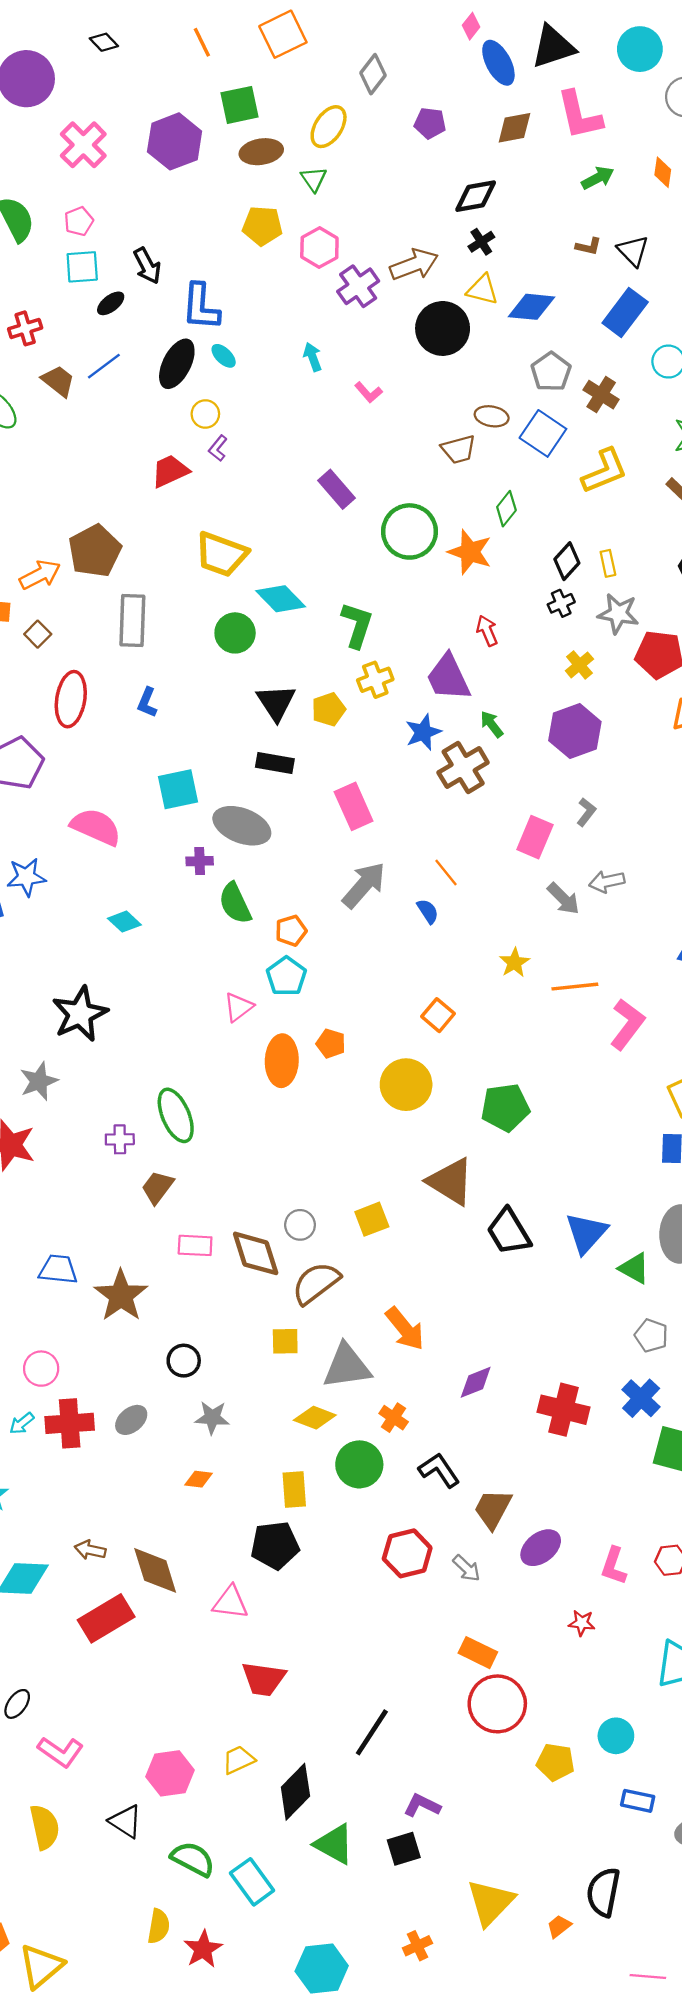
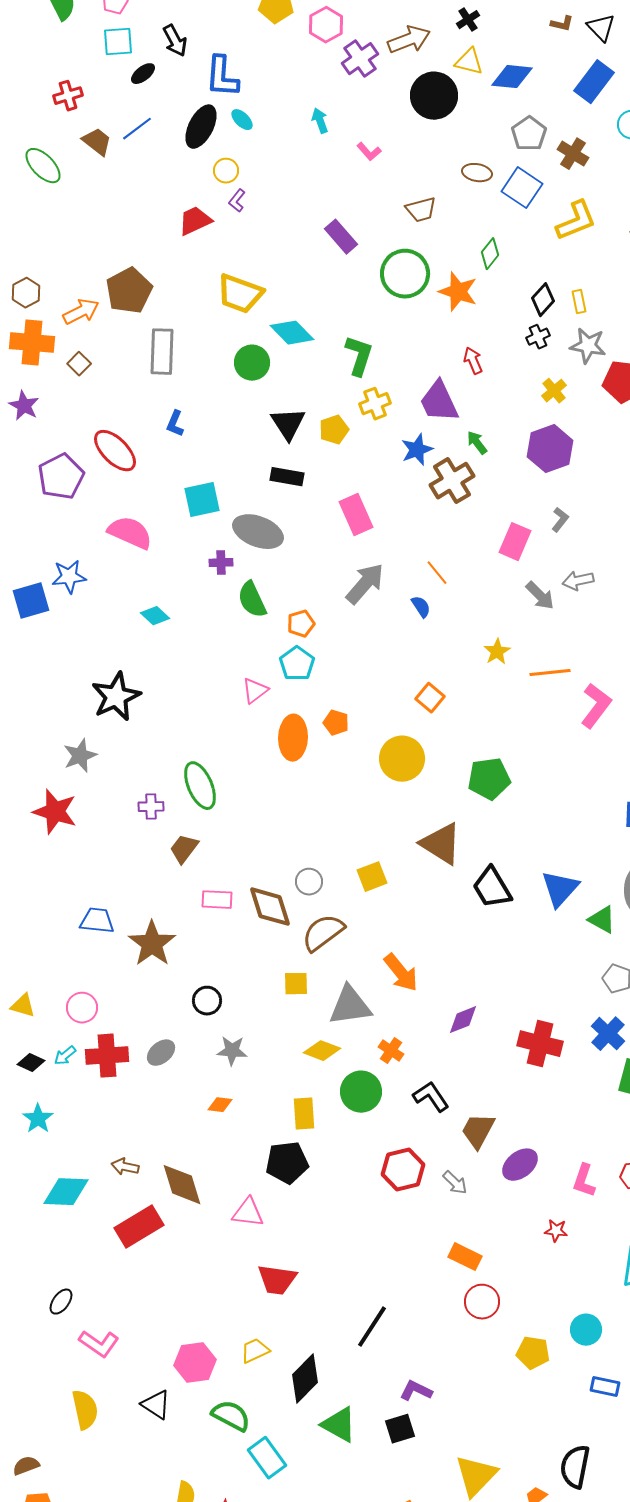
brown trapezoid: (459, 449) -> (421, 210), moved
red ellipse: (71, 699) -> (115, 451), moved, turned -54
red circle: (497, 1704) -> (482, 1302), size x0.7
green semicircle: (193, 1859) -> (231, 1416), moved

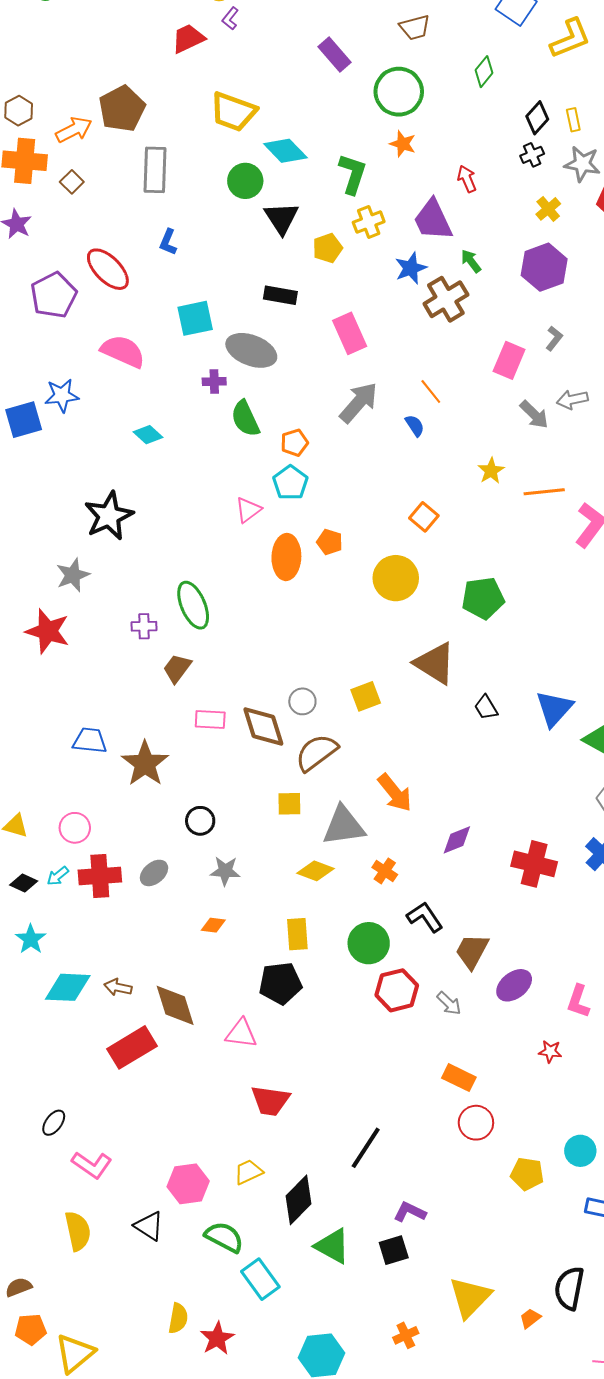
orange star: (458, 292) -> (403, 144), moved, size x0.7
black triangle: (288, 424) -> (281, 218), moved
black trapezoid: (492, 888) -> (486, 707), size x0.6
green circle: (361, 1092) -> (369, 943), moved
cyan diamond: (66, 1192) -> (68, 987), moved

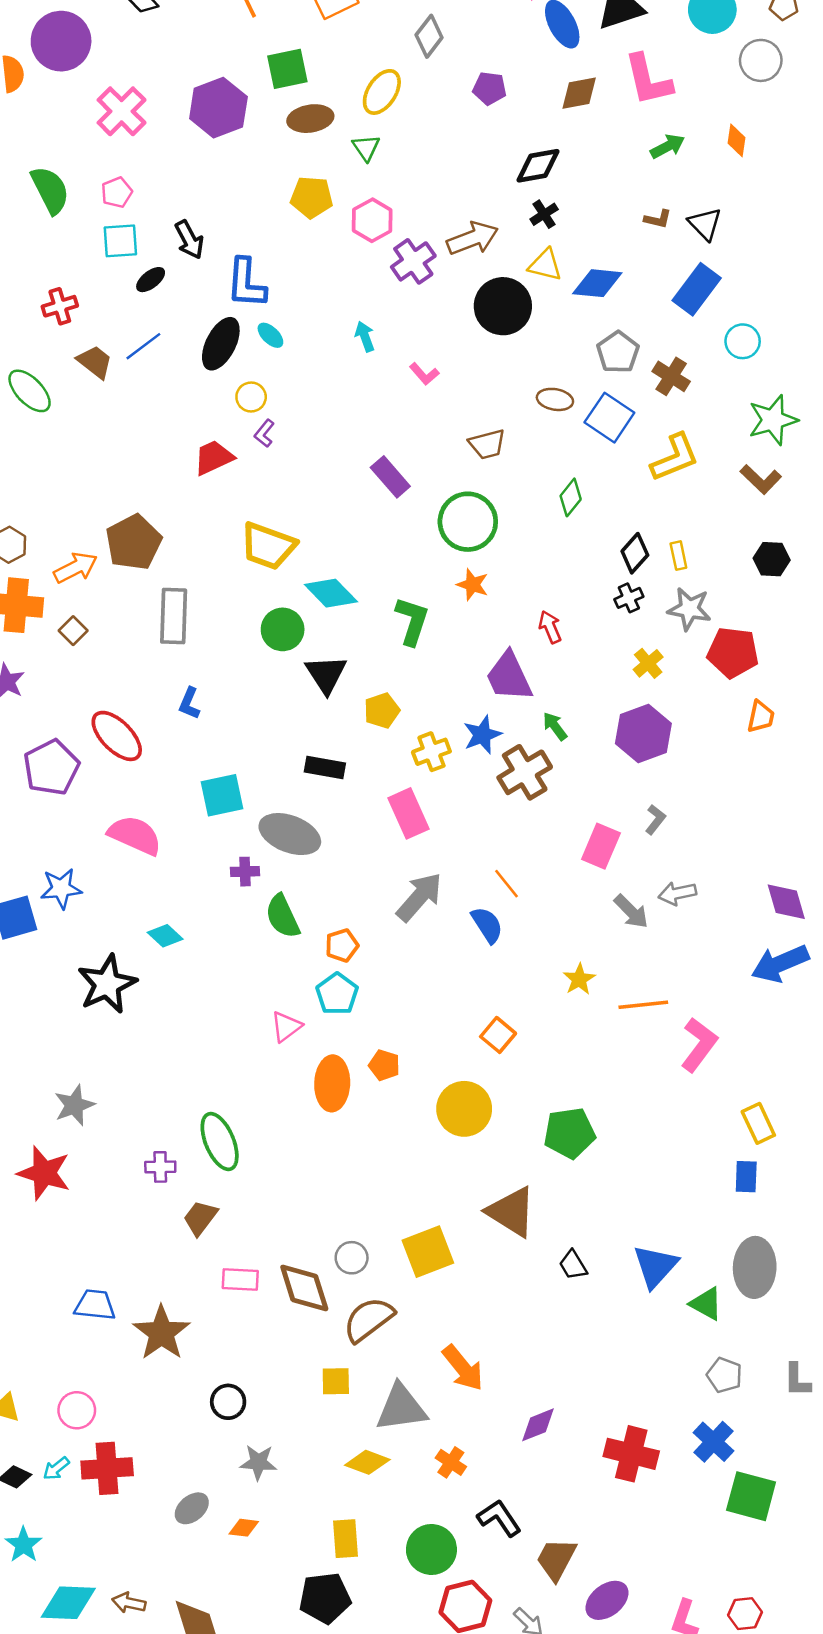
yellow cross: (369, 222) -> (431, 752), moved
blue semicircle: (415, 426) -> (487, 925), size x1.4
black star: (109, 516) -> (107, 984), moved
yellow square: (366, 696) -> (428, 1252), size x1.4
gray ellipse: (154, 873) -> (192, 1508), moved

